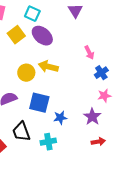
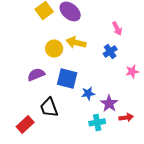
blue cross: (101, 73) -> (110, 51), moved
purple star: (92, 117) -> (109, 103), moved
cyan cross: (48, 142) -> (97, 122), moved

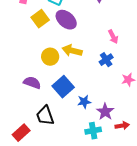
purple semicircle: (36, 74) -> (32, 83), turned 42
blue square: (67, 78) -> (63, 87), turned 35

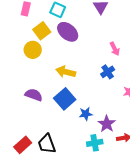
yellow arrow: (72, 51) -> (66, 72), moved
yellow circle: (50, 57) -> (33, 50), moved
black trapezoid: (45, 116) -> (47, 144), moved

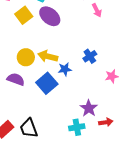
pink arrow: (115, 49) -> (97, 10), moved
yellow circle: (33, 50) -> (26, 57), moved
blue star: (86, 114) -> (65, 69), moved

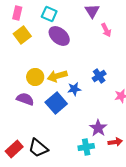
yellow square: (24, 15) -> (22, 35), moved
yellow arrow: (48, 56) -> (57, 76), turned -30
black trapezoid: (29, 128) -> (38, 148), turned -30

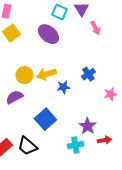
cyan square: (49, 14) -> (59, 12), moved
purple semicircle: (25, 99) -> (14, 97), turned -48
blue square: (56, 103) -> (45, 119), moved

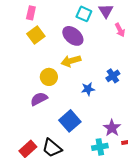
yellow arrow: (46, 74) -> (71, 61), moved

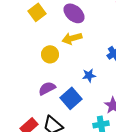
blue star: (88, 89) -> (89, 75), moved
purple semicircle: (39, 99) -> (47, 88), moved

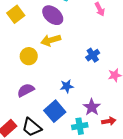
blue star: (89, 75) -> (67, 86), moved
blue square: (71, 98) -> (55, 111), moved

